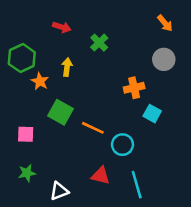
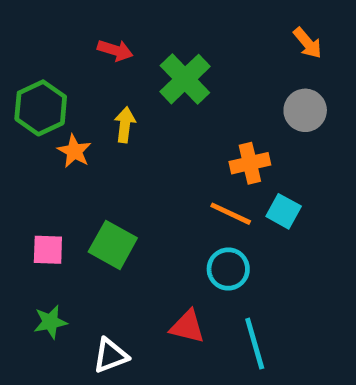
green cross: (99, 43) -> (185, 79), size x1.5
green square: (61, 112) -> (113, 245), moved
orange line: (93, 128) -> (231, 214), moved

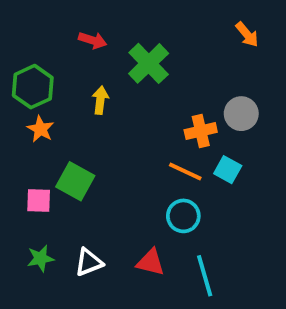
gray circle: (305, 110) -> (241, 114), moved
orange star: (74, 151) -> (40, 129), moved
green square: (113, 245) -> (75, 181), moved
white triangle: (110, 356) -> (89, 262), moved

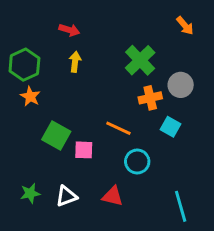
green cross: (149, 63) -> (140, 60), moved
yellow arrow: (100, 100) -> (75, 62), moved
orange line: (185, 172) -> (118, 128), moved
pink square: (39, 200) -> (84, 150), moved
cyan line: (205, 276) -> (181, 206), moved

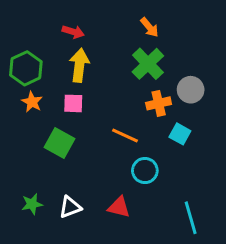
orange arrow: (185, 26) -> (149, 27), moved
yellow arrow: (75, 62) -> (79, 65), size x1.5
pink square: (84, 150) -> (73, 103), moved

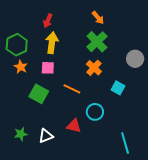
red arrow: (73, 32) -> (48, 21), turned 96
gray circle: (191, 90) -> (135, 59), moved
orange cross: (159, 103) -> (94, 68), moved, turned -35
orange line: (125, 135) -> (72, 89), moved
red triangle: (119, 207) -> (74, 126), moved

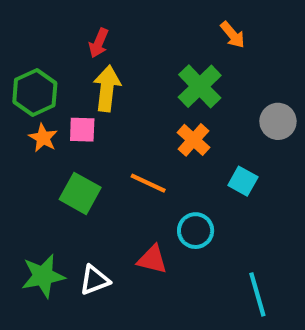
orange arrow: (98, 18) -> (233, 35), moved
pink square: (48, 68) -> (82, 130), moved
green star: (21, 134) -> (43, 276), size x1.5

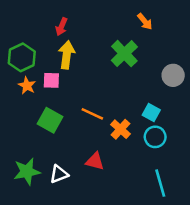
orange cross: (193, 140) -> (121, 129), moved
cyan circle: (196, 231) -> (155, 137), moved

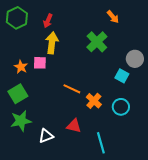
green hexagon: (22, 57) -> (17, 18), moved
cyan square: (151, 113) -> (122, 76), moved
green square: (50, 120) -> (18, 94), moved, turned 30
green star: (27, 172) -> (21, 121), moved
cyan line: (160, 183) -> (101, 143), moved

